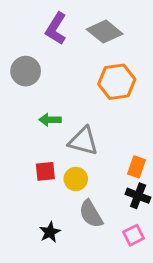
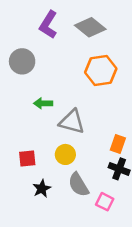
red square: (45, 171) -> (27, 158), moved
black star: (50, 232) -> (42, 189), moved
pink square: (133, 235) -> (105, 202), moved, turned -36

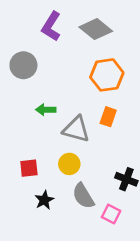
orange rectangle: (118, 144) -> (108, 117), moved

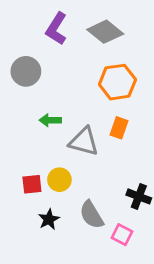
yellow circle: (69, 164) -> (59, 180), moved

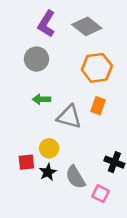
gray circle: (26, 71) -> (36, 59), moved
red square: (32, 184) -> (26, 162), moved
black star: (49, 219) -> (48, 172), moved

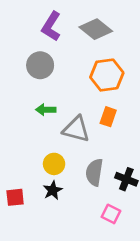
red square: (26, 162) -> (15, 197), moved
gray semicircle: (75, 177) -> (94, 172), moved, turned 40

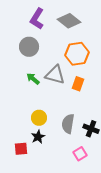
green arrow: (46, 110) -> (33, 79), turned 40
gray triangle: (76, 129) -> (55, 75), moved
red square: (15, 197) -> (21, 149), moved
pink square: (111, 214) -> (80, 154), turned 32

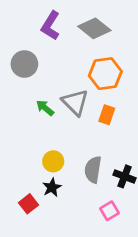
gray circle: (29, 47) -> (24, 64), moved
gray triangle: (55, 75) -> (75, 102), turned 30
red square: (21, 149) -> (29, 204), turned -32

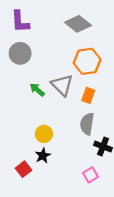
purple L-shape: (50, 26) -> (20, 22), moved, turned -35
gray semicircle: (93, 170) -> (87, 124), moved

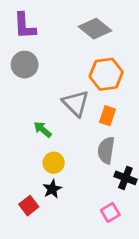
green arrow: (37, 90) -> (43, 130), moved

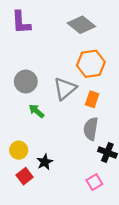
gray circle: (25, 65) -> (26, 82), moved
gray triangle: (76, 103) -> (65, 89), turned 35
yellow circle: (54, 163) -> (19, 150), moved

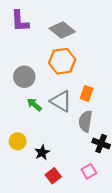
gray diamond: (81, 25) -> (62, 30), moved
orange hexagon: (91, 64) -> (62, 61), moved
gray triangle: (65, 89) -> (61, 101), moved, turned -50
red square: (25, 176) -> (53, 176), moved

